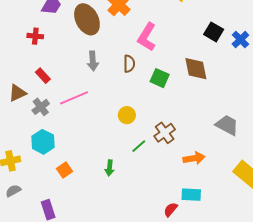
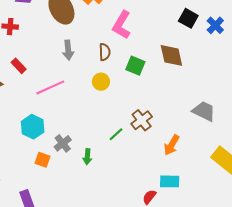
gray cross: (41, 107) -> (63, 143), moved
yellow circle: (127, 115) -> (101, 82), moved
cyan hexagon: (43, 142) -> (33, 127), moved
orange arrow: (194, 158) -> (172, 145), turned 130
orange square: (65, 170) -> (42, 160), turned -35

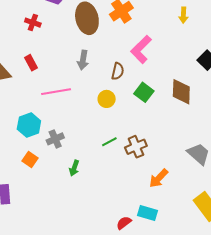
green line: (116, 134) -> (109, 142), moved
gray cross: (63, 143) -> (55, 139), moved

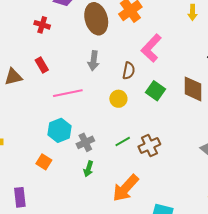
cyan hexagon: (29, 125) -> (60, 130), moved
gray cross: (55, 139) -> (85, 142), moved
orange arrow: (159, 178) -> (126, 188), moved, size x1.4

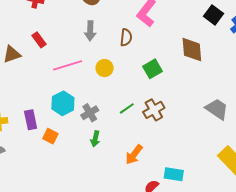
green square: (156, 91) -> (153, 69), moved, turned 30
yellow circle: (118, 99) -> (105, 68), moved
orange arrow: (126, 188) -> (134, 155), size x0.7
purple rectangle: (20, 197) -> (31, 120), moved

